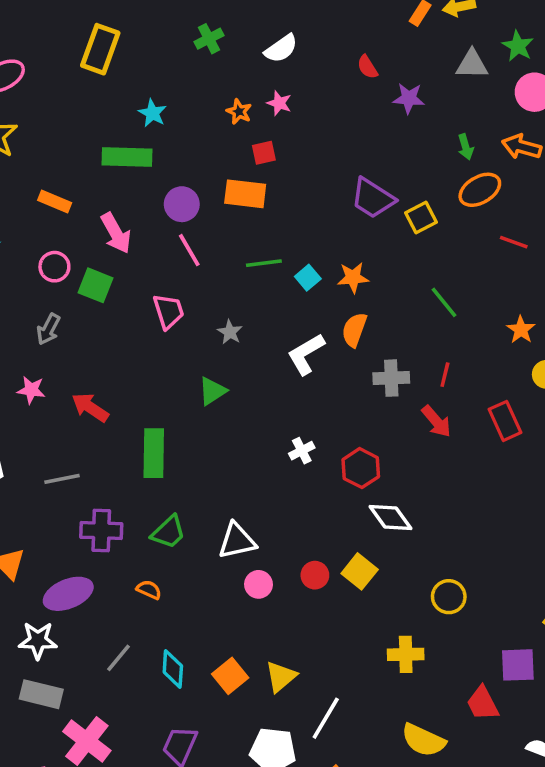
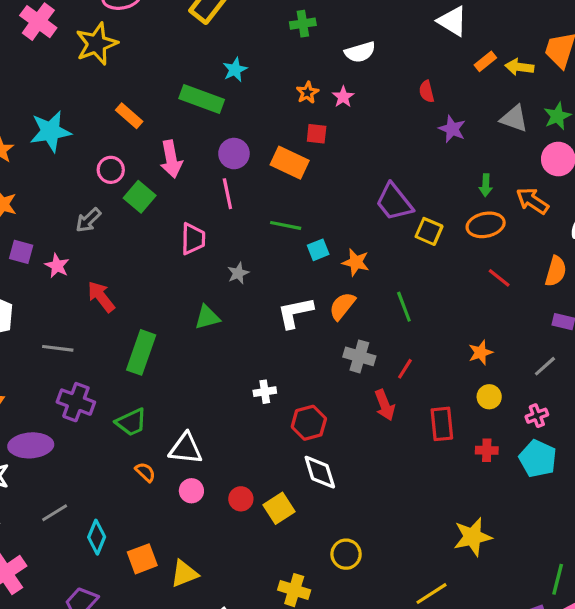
yellow square: (421, 217) -> (429, 231), turned 32
green line: (444, 302) -> (404, 307), moved
orange semicircle: (149, 590) -> (145, 472), moved

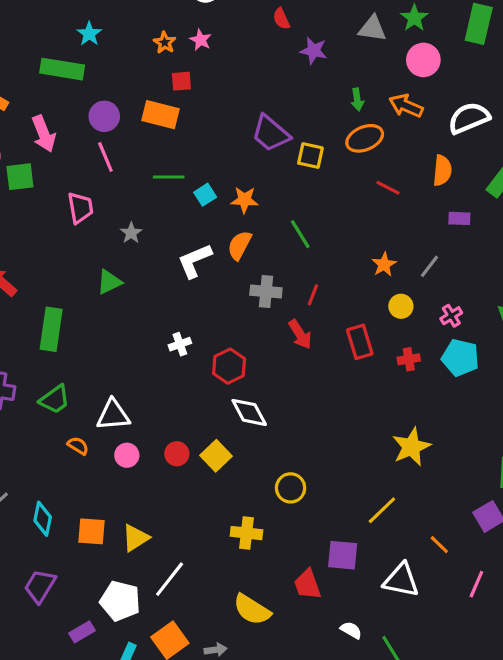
green square: (140, 197) -> (20, 177), turned -36
gray line: (545, 366) -> (429, 266), moved
orange square: (142, 559) -> (92, 531), turned 36

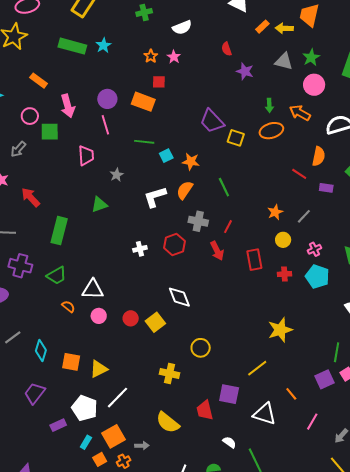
green rectangle: (62, 69) -> (72, 46), moved
red line: (388, 188) -> (299, 174), moved
red hexagon: (229, 366) -> (174, 244), moved

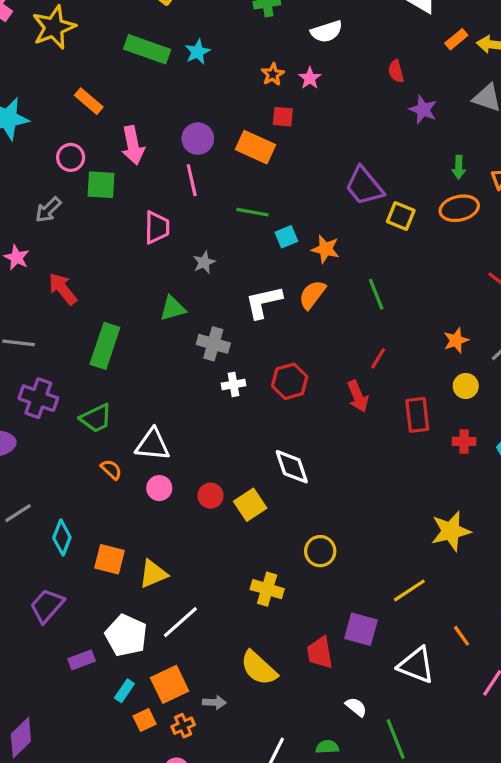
gray cross: (198, 221) -> (213, 344), moved

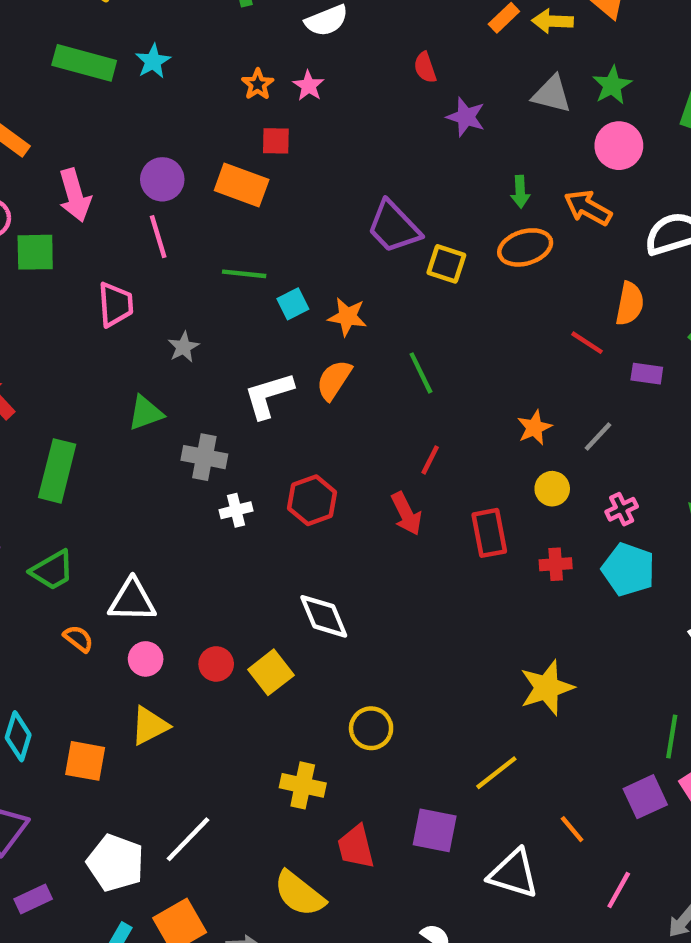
yellow triangle: (153, 574) -> (150, 726), moved
red trapezoid: (320, 653) -> (356, 847), moved
purple rectangle: (82, 660) -> (33, 899), moved

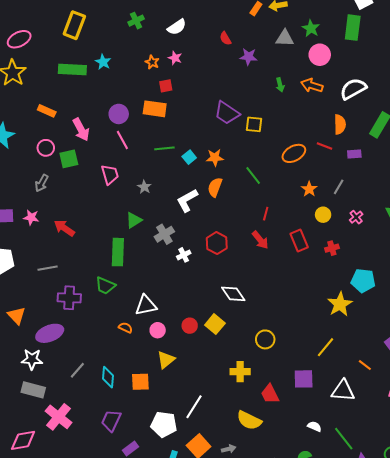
orange ellipse: (525, 247) -> (294, 153), moved
gray cross: (204, 457) -> (164, 234), turned -30
green rectangle: (57, 471) -> (118, 252), moved
cyan pentagon: (628, 569) -> (363, 281), moved
green trapezoid: (52, 570) -> (105, 286), moved, turned 65

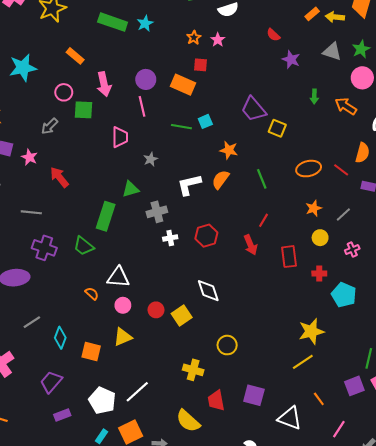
red semicircle: (225, 38) -> (273, 35), turned -32
cyan square: (189, 157) -> (205, 121), moved
cyan pentagon: (363, 281) -> (344, 295), moved
yellow line: (326, 347) -> (303, 362), moved

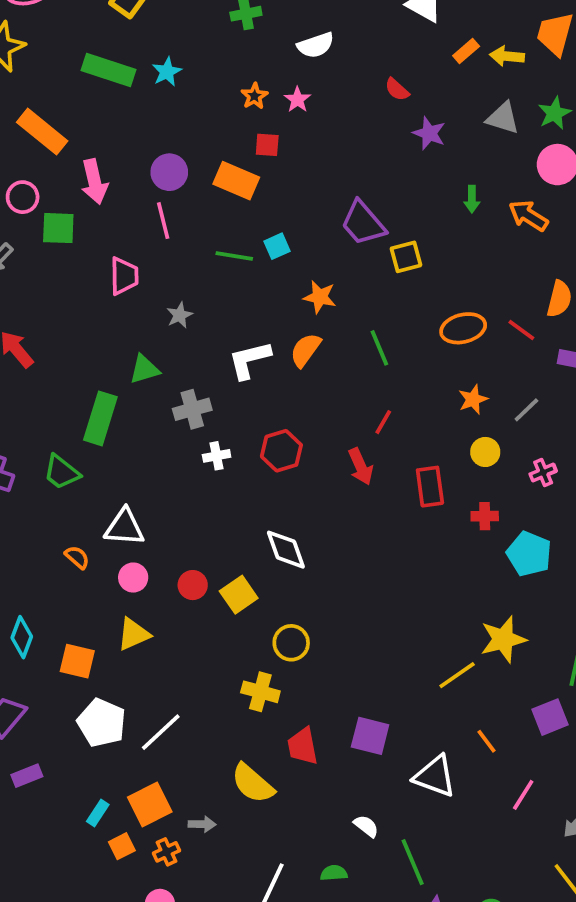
orange rectangle: (75, 56) -> (42, 132), size x1.5
yellow square: (277, 128) -> (406, 257), turned -36
yellow star: (311, 331) -> (503, 639), moved
yellow circle: (227, 345) -> (291, 643), moved
white pentagon: (102, 401) -> (102, 723), moved

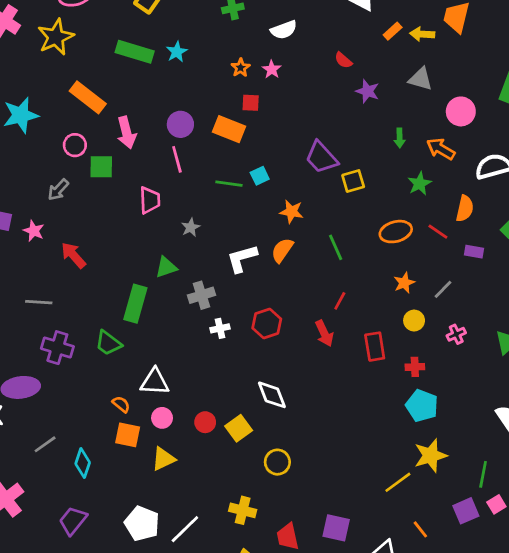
green star: (555, 113) -> (420, 184), moved
cyan pentagon: (529, 554) -> (422, 406), moved
orange square: (77, 661) -> (128, 435), moved
yellow cross: (260, 692) -> (243, 510), moved

